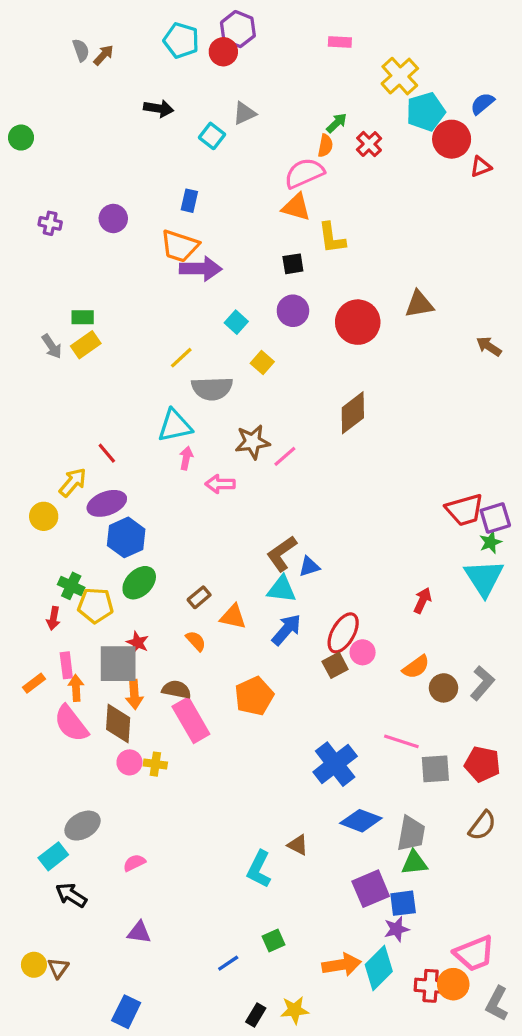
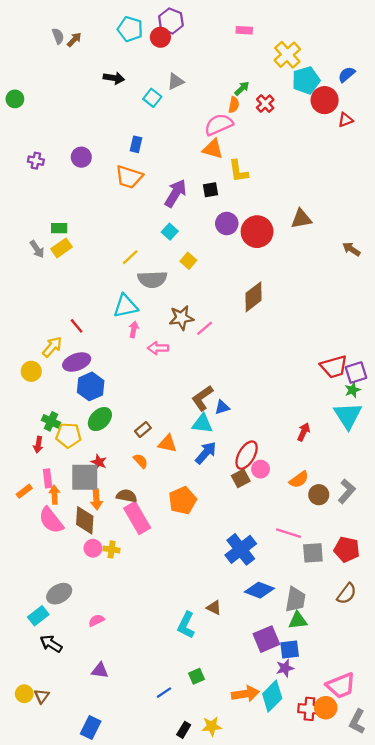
purple arrow: (201, 269) -> (176, 193), moved, turned -60
purple circle: (293, 311) -> (227, 223), moved

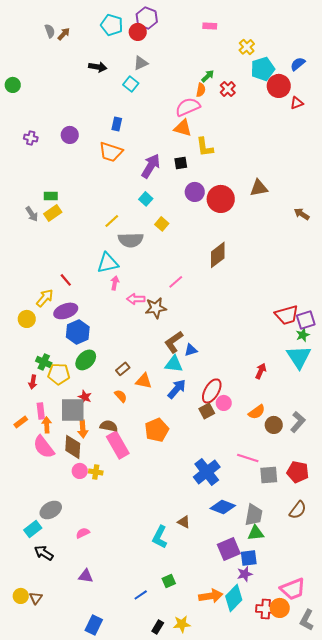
yellow cross: (287, 55) -> (247, 47), size x0.7
gray triangle: (176, 81) -> (141, 63), moved
brown star: (181, 318) -> (156, 308), moved
blue rectangle: (91, 727) -> (94, 625), moved

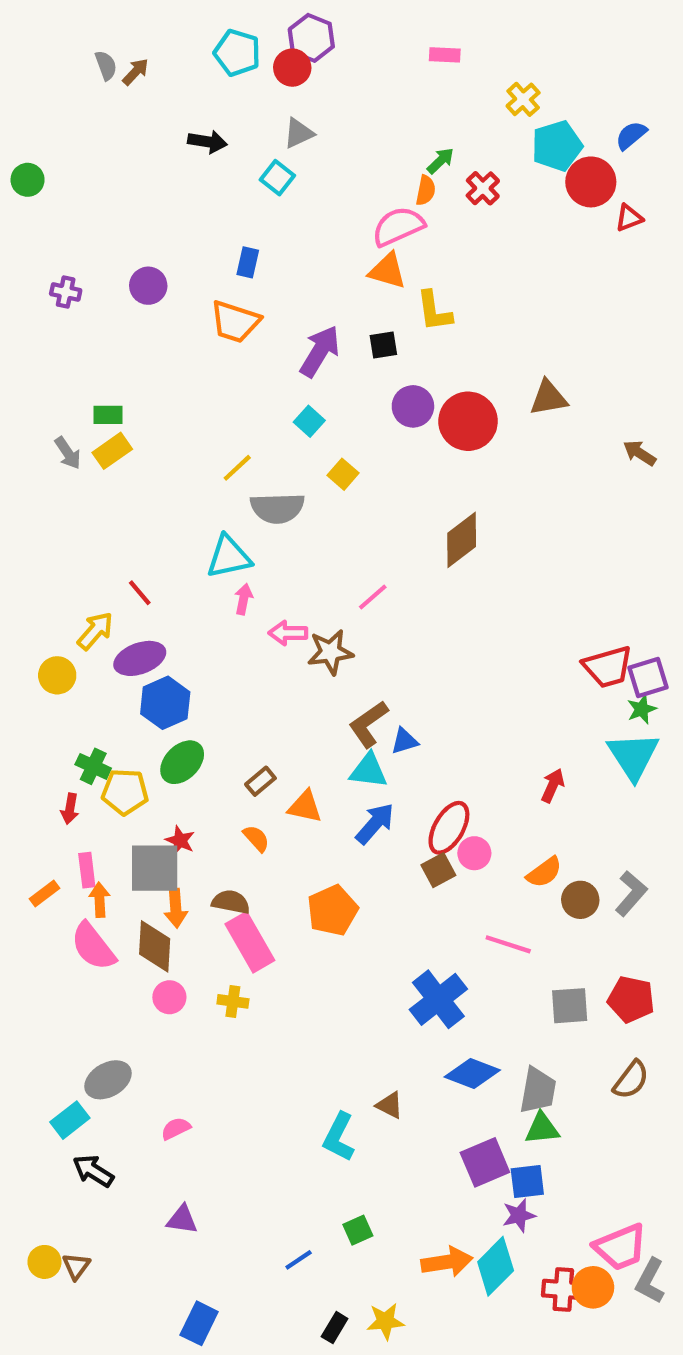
pink line: (248, 458) -> (508, 944), moved
yellow cross: (96, 472) -> (233, 1001), moved
gray L-shape: (307, 620) -> (650, 1281), moved

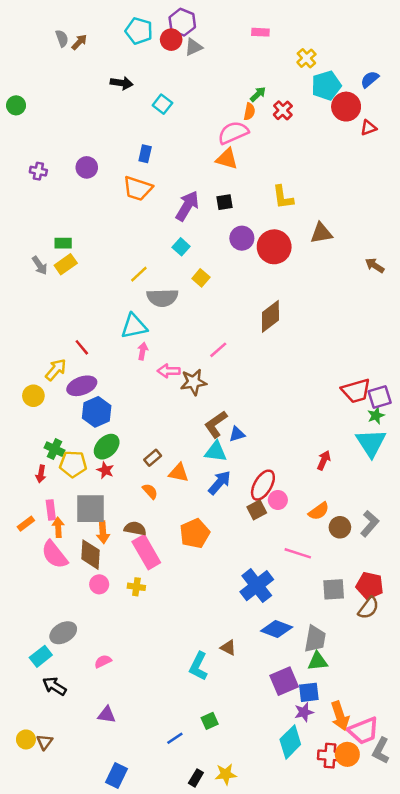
gray triangle: (299, 133) -> (193, 47), moved
yellow L-shape: (434, 311) -> (283, 197), moved
red star: (180, 841) -> (105, 470), moved
brown semicircle: (631, 1080) -> (368, 608), moved
orange arrow: (447, 1262) -> (340, 716), moved, turned 80

